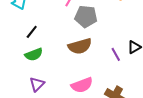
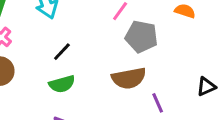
purple line: (116, 54) -> (158, 103), moved

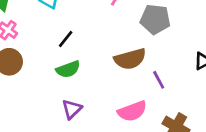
gray pentagon: (141, 37) -> (155, 19), moved

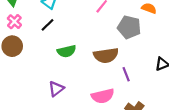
black line: (66, 39) -> (47, 25), moved
green semicircle: (68, 69) -> (67, 51), moved

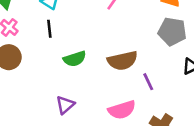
black line: (47, 25) -> (49, 29), turned -48
gray pentagon: (129, 27) -> (172, 31), moved

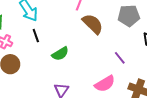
brown semicircle: (122, 61) -> (93, 24), moved, turned -110

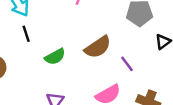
brown semicircle: (93, 24) -> (98, 47), moved, turned 100

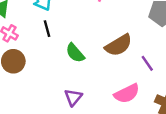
green semicircle: (55, 57) -> (75, 53), turned 75

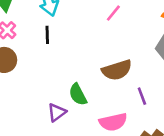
green semicircle: (75, 53) -> (78, 95), moved

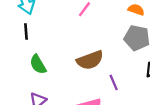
green semicircle: (78, 95) -> (38, 64), moved

